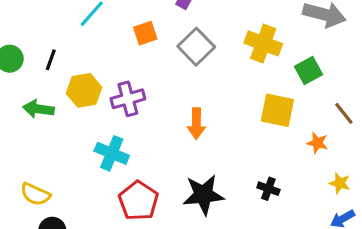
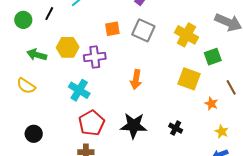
orange square: (145, 33) -> (112, 29), moved
gray square: (196, 47) -> (143, 30), turned -30
black line: (51, 60) -> (49, 14), moved
yellow semicircle: (35, 194) -> (26, 86), moved

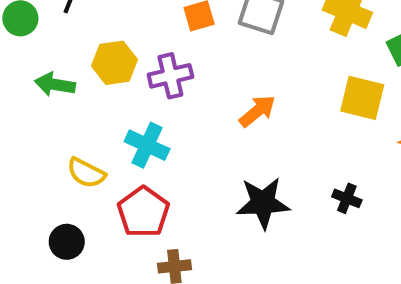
orange arrow: (136, 80) -> (257, 111), turned -132
yellow semicircle: (26, 86) -> (86, 173), moved
red pentagon: (92, 123) -> (143, 212), moved

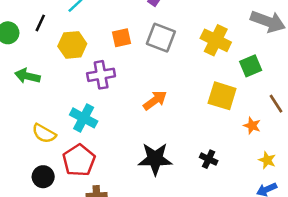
yellow hexagon: (115, 63) -> (72, 45), moved
black circle: (67, 242) -> (43, 177), moved

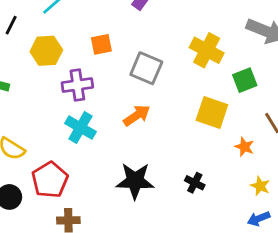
gray square: (161, 38) -> (146, 68), moved
cyan cross: (84, 118) -> (80, 128), moved

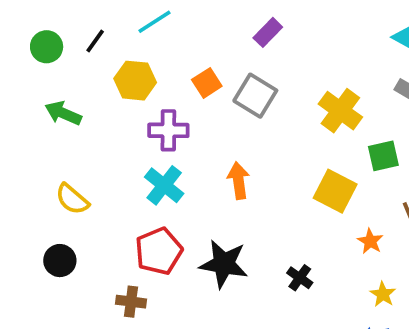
orange square: (101, 44) -> (207, 83), turned -30
gray square: (146, 68) -> (255, 96), moved
orange arrow: (137, 115) -> (239, 181), turned -72
red pentagon: (50, 180) -> (159, 251), moved

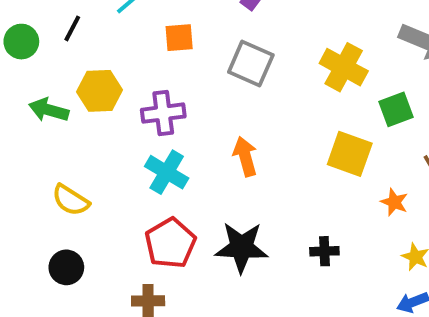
yellow hexagon: (135, 81) -> (100, 91), moved
orange square: (207, 83) -> (179, 38), moved, turned 36
black cross: (300, 278) -> (324, 251), turned -30

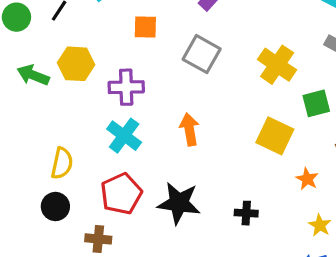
yellow semicircle: (71, 200) -> (62, 163), moved, turned -116
black circle: (66, 267) -> (55, 207), moved

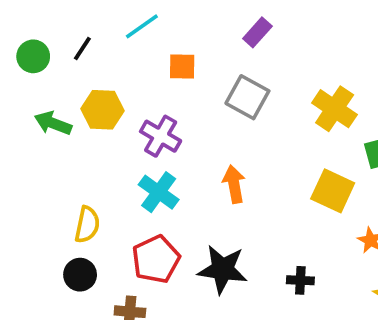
purple cross: (126, 87) -> (161, 136), turned 32

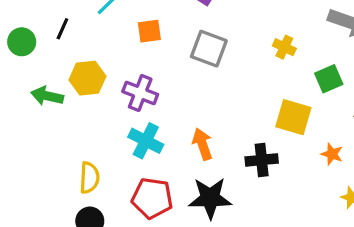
yellow cross: (335, 109) -> (284, 47), size x0.6
orange arrow: (234, 184) -> (202, 144), moved
red pentagon: (156, 259) -> (152, 198), turned -30
black cross: (300, 280) -> (262, 160), moved, size x1.4

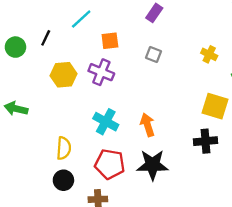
gray square: (209, 49) -> (153, 54), size x0.6
purple cross: (140, 93) -> (101, 72), moved
green arrow: (47, 96) -> (16, 109), moved
black cross: (262, 160) -> (205, 141), moved

